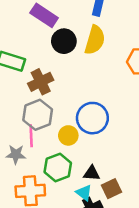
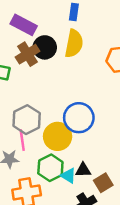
brown cross: (41, 82) -> (28, 54), moved
yellow circle: (68, 135) -> (58, 136), size x1.5
cyan triangle: (84, 193) -> (68, 176), moved

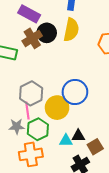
green hexagon: (50, 168) -> (38, 129), moved
cyan triangle: (68, 176) -> (66, 140), turned -32

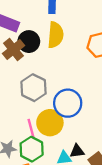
gray hexagon: (31, 93) -> (34, 88), moved
pink line: (27, 111) -> (31, 129), moved

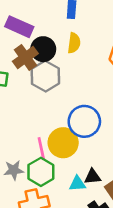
yellow semicircle: (56, 35) -> (74, 43), size x0.7
gray hexagon: (34, 88) -> (45, 76), moved

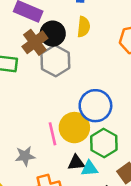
green hexagon: (41, 172) -> (104, 143), moved
black triangle: (93, 177) -> (76, 163), moved

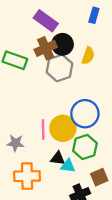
yellow semicircle: (84, 27) -> (88, 56), moved

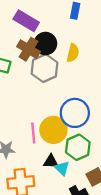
brown cross: (46, 48) -> (29, 49), turned -30
cyan triangle: (68, 166) -> (62, 168), turned 42

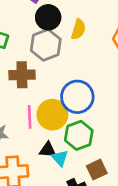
brown cross: (29, 49) -> (22, 75), moved, turned -35

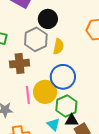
black circle: (48, 17) -> (48, 19), moved
yellow semicircle: (78, 29) -> (58, 47), moved
black triangle: (48, 150) -> (72, 120), moved

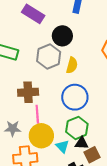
brown cross: (20, 64) -> (28, 92), moved
yellow circle: (45, 92) -> (41, 136), moved

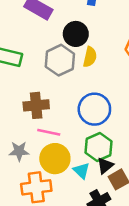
yellow semicircle: (72, 65) -> (90, 57), moved
pink line: (37, 114) -> (49, 132), turned -72
black triangle: (82, 143) -> (105, 166), turned -40

